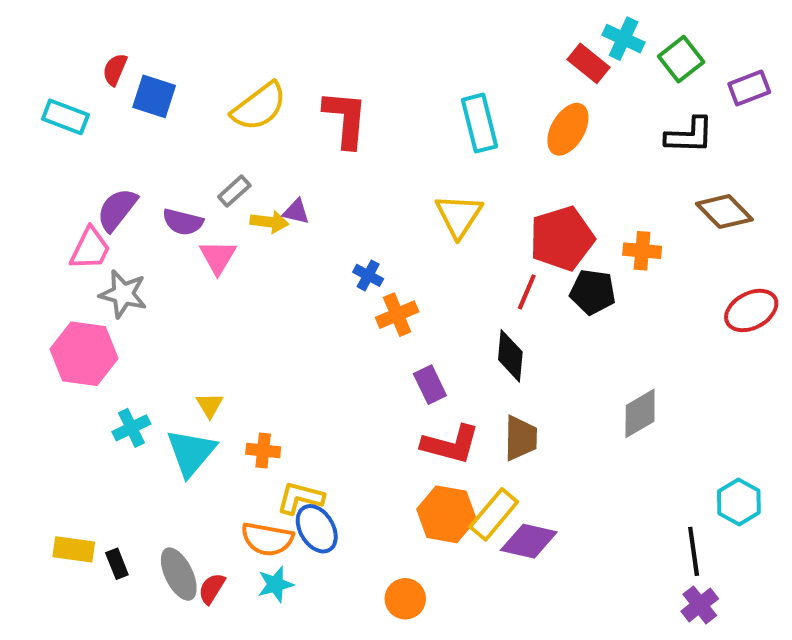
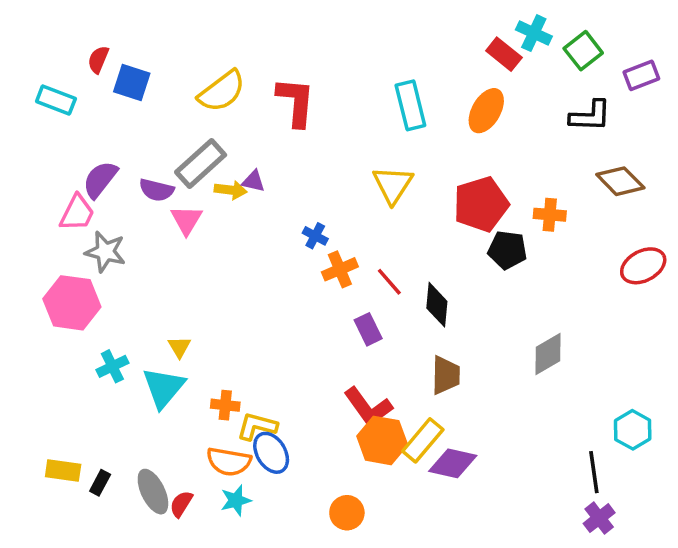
gray rectangle: (234, 191) -> (201, 164), size x1.8
red line: (527, 292) -> (389, 282), moved, turned -64
red L-shape: (451, 444) -> (368, 407), moved, turned 39
orange cross: (263, 450) -> (225, 405), moved
black rectangle: (117, 564) -> (100, 483), turned 50

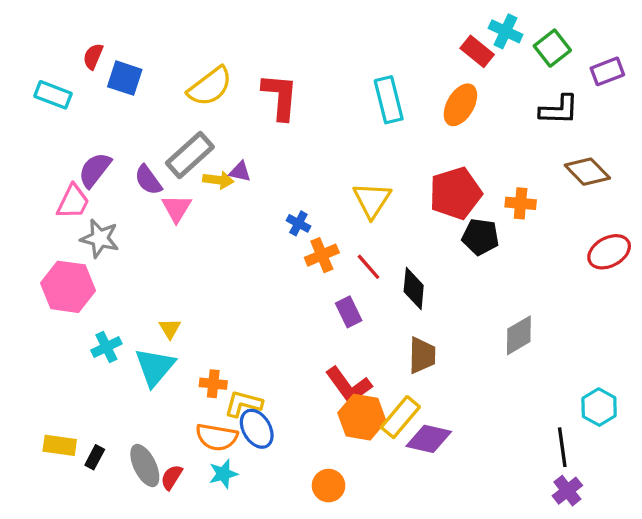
yellow triangle: (393, 185) -> (372, 200), moved
purple semicircle: (156, 190) -> (148, 180), turned 40

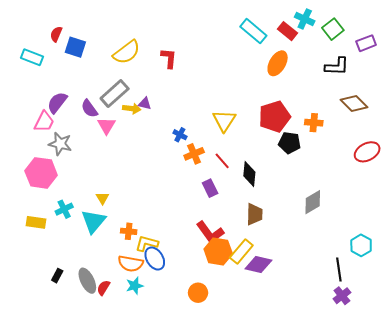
red L-shape: (280, 96) -> (169, 58), size x0.7
cyan rectangle: (389, 100) -> (253, 31), moved, turned -36
yellow rectangle: (60, 445) -> (36, 222), moved

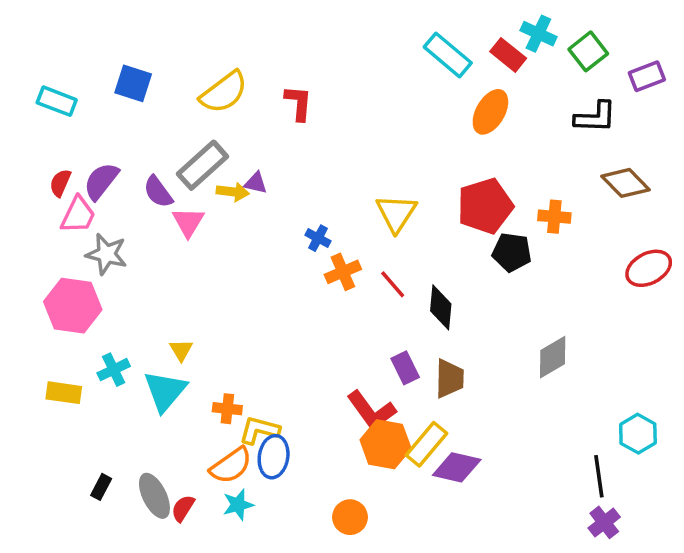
red semicircle: (56, 34) -> (60, 183), moved
purple rectangle: (210, 188) -> (405, 368), moved
blue ellipse: (155, 258) -> (274, 457), turned 40
orange semicircle: (131, 264) -> (231, 466), turned -45

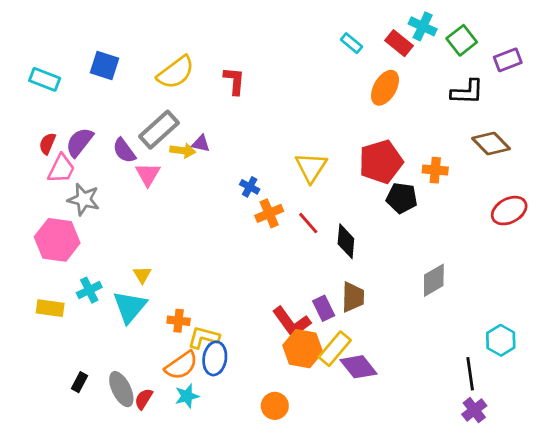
cyan rectangle: (448, 55) -> (352, 43), size x0.6
purple rectangle: (405, 368) -> (324, 308), moved
purple diamond: (457, 467) -> (358, 367), turned 39

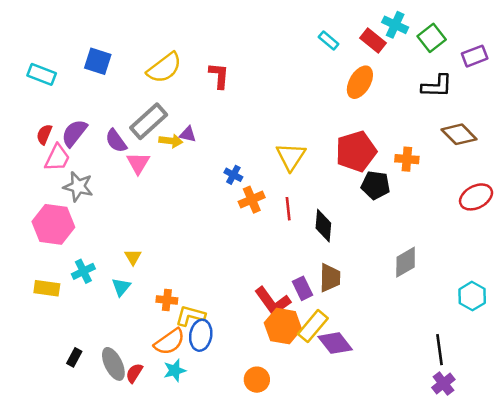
red line: (308, 223) -> (288, 209), turned 35
cyan triangle: (130, 307) -> (121, 287), size x0.6
cyan hexagon: (501, 340) -> (472, 296), moved

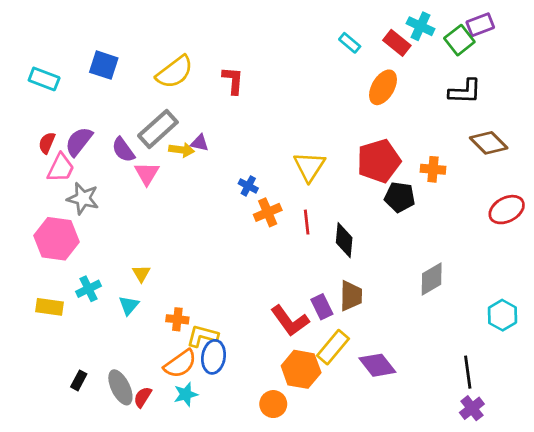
purple rectangle: (475, 56) -> (480, 25), moved
orange hexagon: (283, 326) -> (301, 369), moved
purple diamond: (335, 343) -> (377, 365), moved

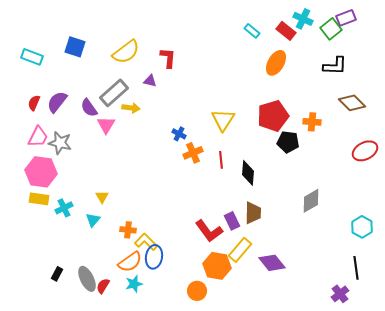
purple triangle: (200, 143) -> (150, 81), moved
pink trapezoid: (61, 168) -> (38, 137), moved
yellow rectangle: (50, 307) -> (39, 199), moved
yellow L-shape: (202, 336) -> (146, 242), turned 30
black line: (468, 372) -> (356, 268), moved

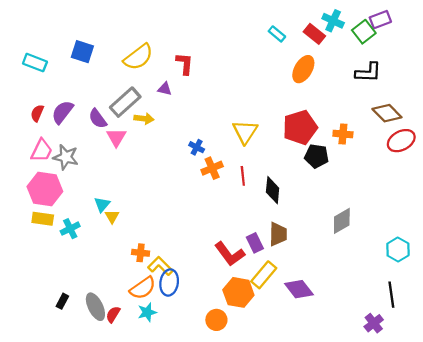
red ellipse: (365, 151) -> (401, 141), moved
cyan triangle: (93, 220) -> (102, 204), moved

